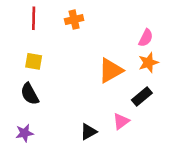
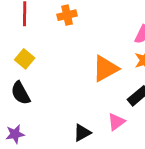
yellow square: (34, 61) -> (25, 59), turned 30

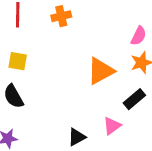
yellow square: (25, 59) -> (18, 61), turned -30

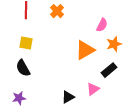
orange cross: (61, 16) -> (57, 11), turned -32
pink semicircle: (139, 36) -> (102, 25), moved

